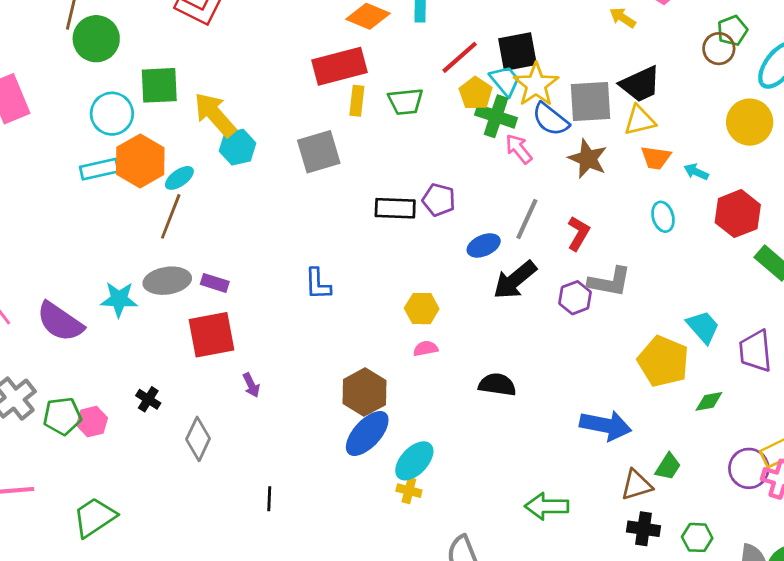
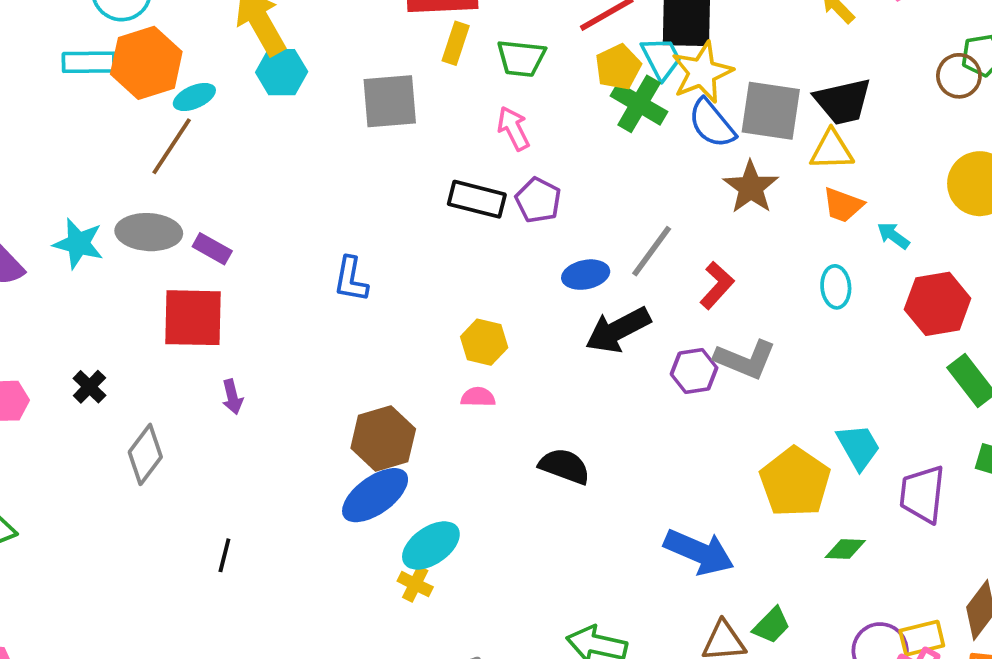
pink arrow: (519, 149) -> (513, 128), moved

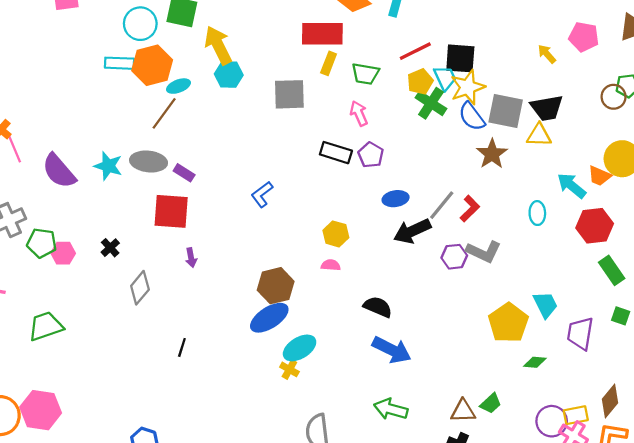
orange trapezoid: (843, 205) -> (600, 176), moved
cyan arrow: (893, 236) -> (572, 186), size x1.6
gray line: (652, 251) -> (442, 205), moved
blue L-shape: (351, 279) -> (262, 194), turned 40
blue arrow: (699, 552) -> (392, 350), moved

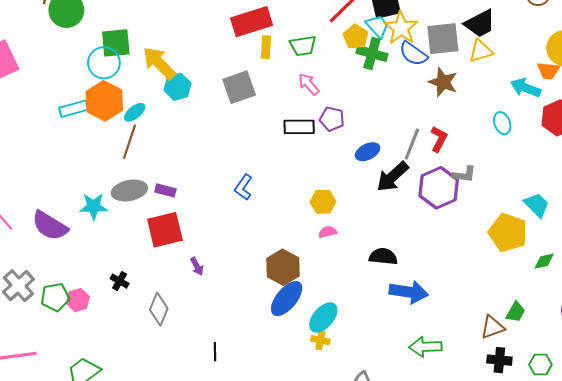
cyan circle: (140, 24) -> (104, 63), moved
gray L-shape: (484, 252) -> (464, 174), size x0.7
purple hexagon: (454, 257) -> (439, 188), size x1.6

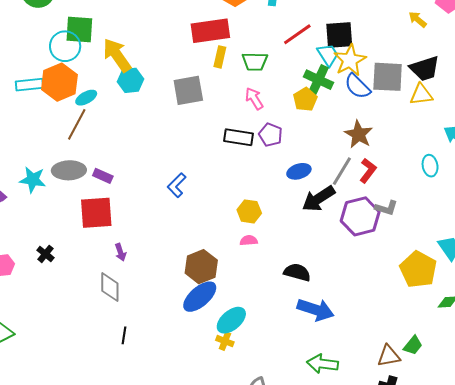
yellow pentagon: (356, 37) -> (305, 99), moved
brown star: (443, 82) -> (359, 134), moved
gray diamond: (159, 309) -> (110, 287), moved, turned -32

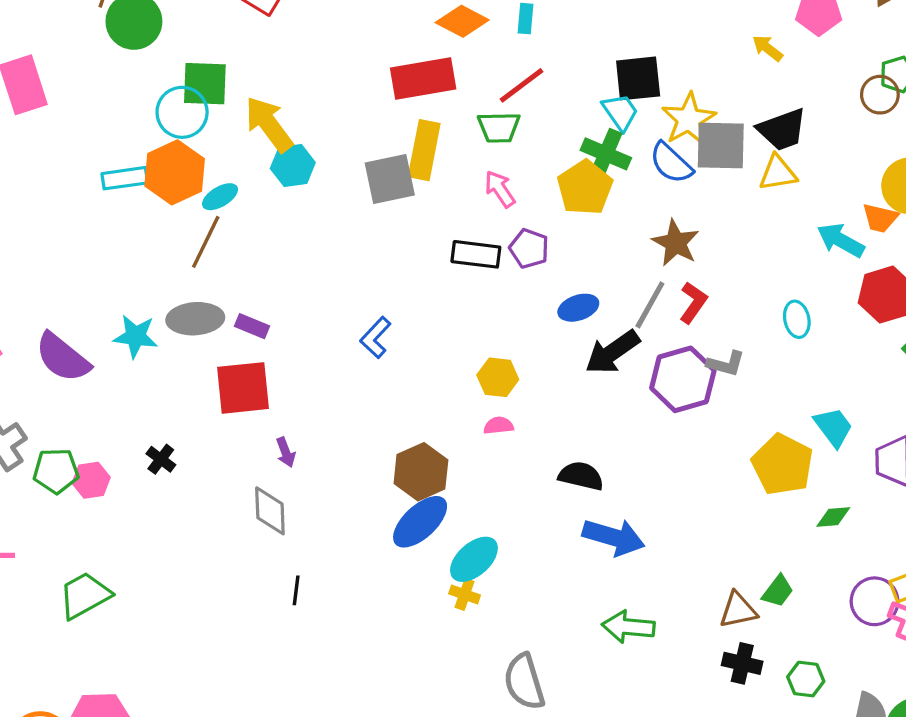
red line: (297, 34) -> (522, 85), moved
yellow rectangle: (220, 57) -> (424, 150), moved, size x1.6
yellow star: (350, 60) -> (689, 119), moved
yellow pentagon: (305, 99) -> (585, 188), size x1.4
cyan ellipse: (430, 166) -> (797, 319), moved

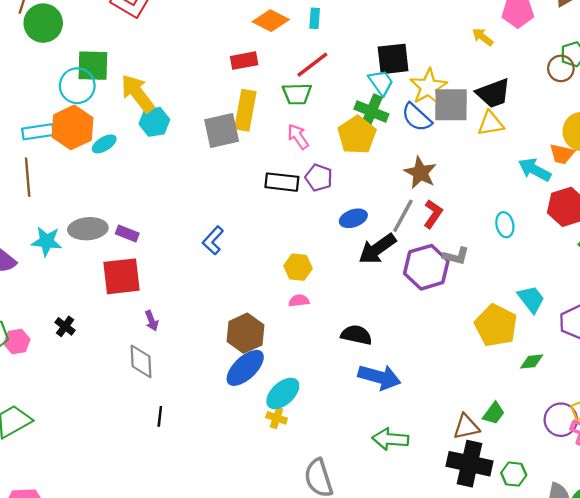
red rectangle: (423, 79) -> (244, 61), size x0.6
brown line: (206, 242) -> (28, 177), moved, turned -30
black cross: (742, 663) -> (470, 464), size x1.6

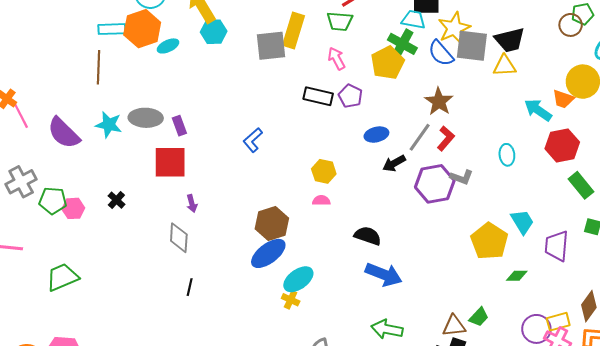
cyan trapezoid: (381, 82) -> (414, 20), turned -50
purple rectangle: (127, 233) -> (179, 126), turned 42
black arrow: (377, 249) -> (394, 163), size x0.7

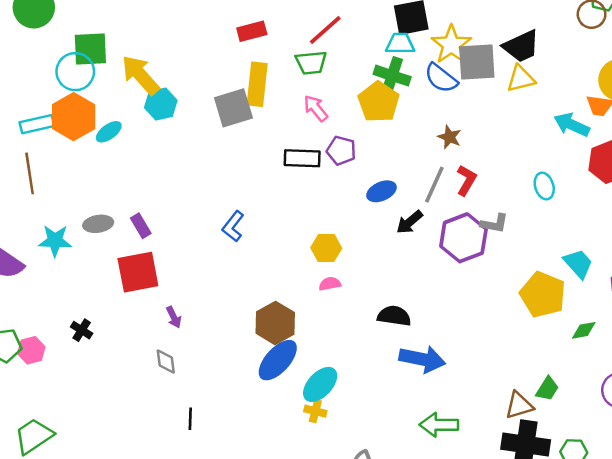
brown star: (439, 102) -> (450, 137), size x0.7
gray ellipse: (146, 118) -> (98, 224), size x0.7
gray diamond: (179, 238) -> (166, 362), size x0.7

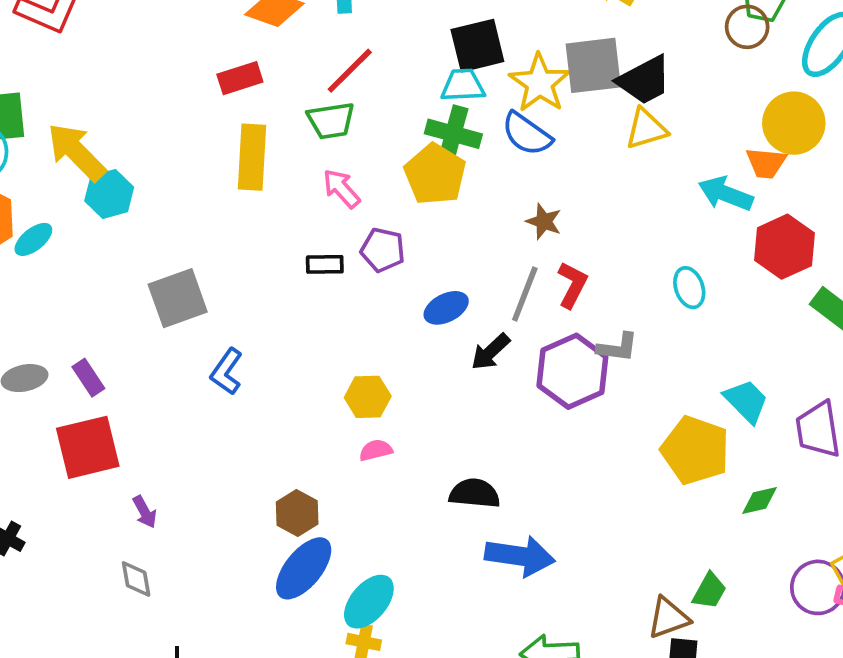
gray square: (477, 62) -> (593, 65), moved
gray square: (233, 108) -> (178, 298), moved
black rectangle: (302, 158) -> (325, 264), size x0.7
brown hexagon: (275, 323) -> (297, 513), size x0.7

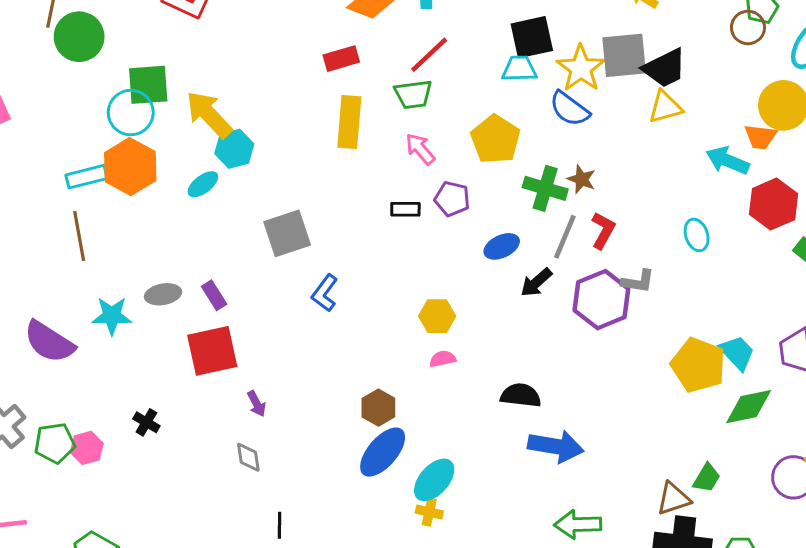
green cross: (453, 134) -> (545, 188), moved
cyan ellipse: (33, 239) -> (203, 184), moved
cyan trapezoid: (746, 401) -> (737, 353), moved
green diamond: (759, 501) -> (749, 407), size x1.6

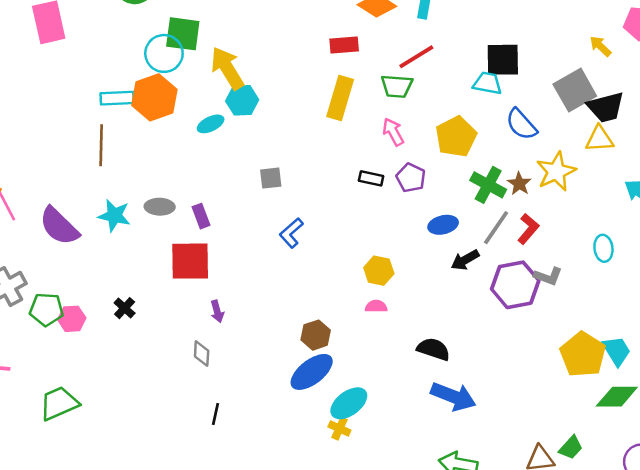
gray square: (624, 55) -> (575, 90), turned -36
yellow star: (581, 68) -> (556, 172), moved
gray square: (287, 233) -> (271, 178), size x0.6

